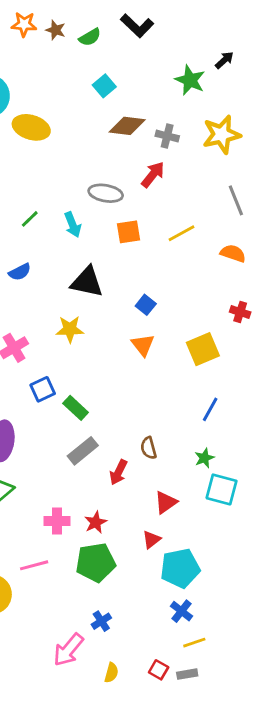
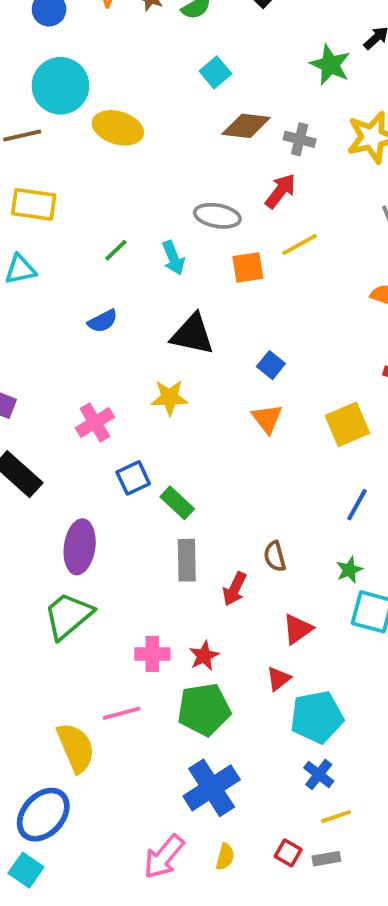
yellow line: (181, 233) -> (300, 245), moved
gray rectangle: (83, 451) -> (187, 560), turned -52
blue cross: (101, 621) -> (212, 788), size x2.0
pink arrow: (68, 650) -> (164, 857), moved

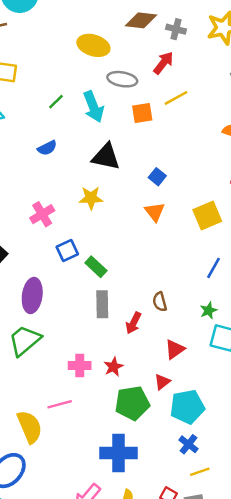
yellow ellipse: (118, 128) -> (93, 45), moved
cyan arrow: (173, 258) -> (93, 107), size x1.4
green pentagon: (204, 709) -> (132, 403), moved
blue cross: (212, 788) -> (118, 453), turned 33

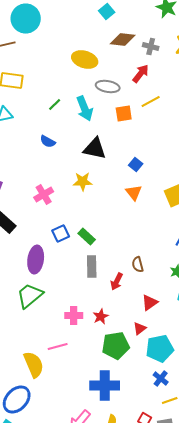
blue semicircle: (47, 148) -> (48, 142), turned 56
blue square: (67, 250) -> (61, 234), moved

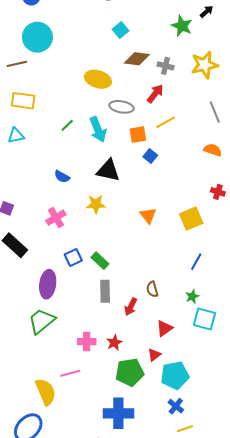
blue semicircle: (48, 142) -> (62, 177), moved
blue square: (136, 164) -> (150, 156), moved

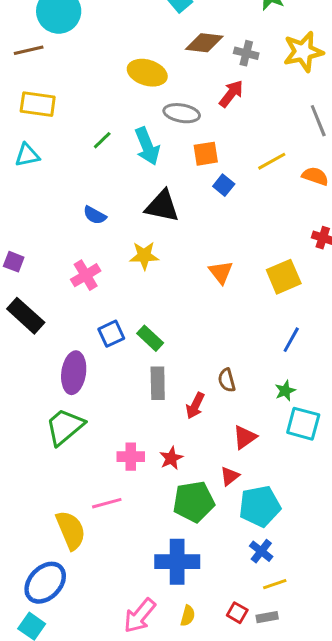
yellow line: (166, 122) -> (272, 161), moved

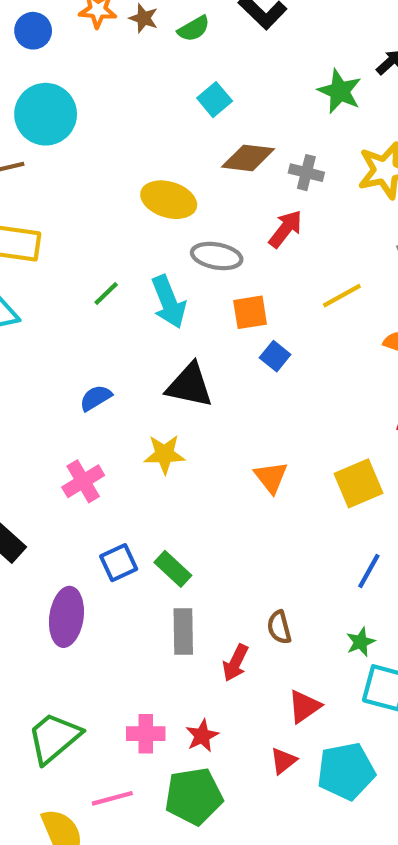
yellow line: (272, 161) -> (342, 296), moved
blue semicircle: (95, 215) -> (96, 398), turned 120
green trapezoid: (65, 427) -> (54, 738), moved
green pentagon: (194, 502) -> (194, 796), moved
cyan pentagon: (260, 506) -> (346, 771), moved

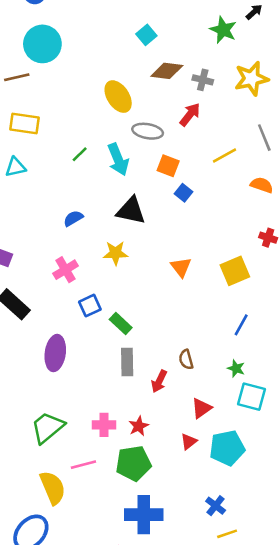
yellow ellipse: (169, 200) -> (118, 97), turned 40
orange square: (250, 312) -> (168, 166), turned 30
blue square: (119, 563) -> (90, 306), moved
green star: (361, 642) -> (236, 368), turned -30

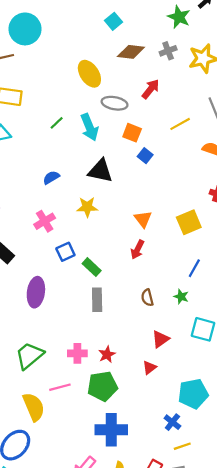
gray cross: (203, 80) -> (168, 51), moved, turned -35
green star: (236, 368) -> (181, 297), moved
red arrow: (159, 381) -> (137, 250), moved
cyan pentagon: (227, 448) -> (193, 394), moved

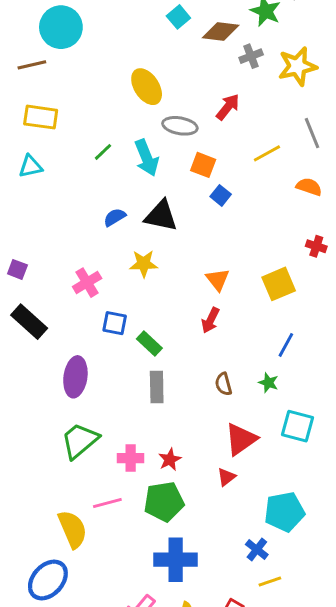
brown diamond: (131, 52) -> (221, 31), moved
blue semicircle: (51, 177) -> (115, 217), moved
blue square: (65, 252) -> (115, 323), turned 36
red triangle: (160, 339) -> (241, 439), size x1.4
green trapezoid: (29, 356) -> (80, 441), moved

